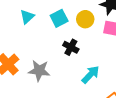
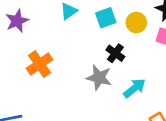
gray star: (39, 71) -> (99, 78), moved

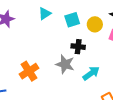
black cross: (115, 53) -> (78, 47), turned -32
orange cross: (40, 64) -> (29, 71), moved

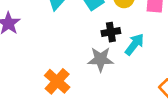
cyan arrow: (91, 73) -> (134, 44), moved

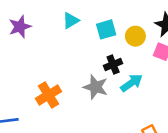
black cross: (111, 32) -> (113, 65), turned -30

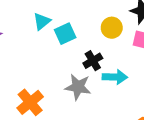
cyan square: (106, 29) -> (65, 34), moved
cyan arrow: (132, 83) -> (115, 77), turned 45

